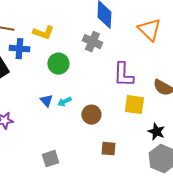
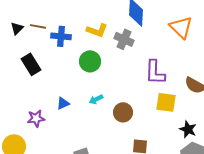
yellow L-shape: (43, 33) -> (97, 30), moved
blue cross: (19, 49) -> (61, 36), moved
blue triangle: (46, 101) -> (63, 103), moved, turned 48

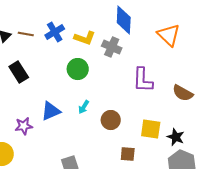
blue cross: (61, 36) -> (55, 32), moved, turned -36
cyan arrow: (96, 99) -> (84, 107), turned -32
yellow square: (166, 102) -> (151, 129), moved
blue triangle: (63, 103) -> (51, 111), size x1.5

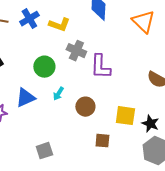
gray cross: (112, 47) -> (76, 51), moved
green circle: (78, 69) -> (44, 67), moved
purple L-shape: (143, 80) -> (100, 67), moved

